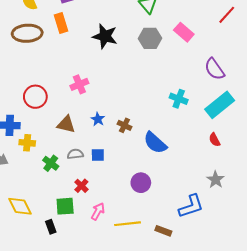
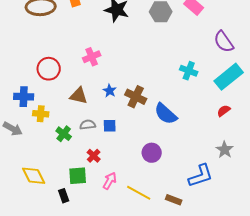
brown cross: (124, 125) -> (136, 97), size x1.5
red semicircle: (215, 140) -> (224, 111), turned 80
yellow line: (128, 224) -> (139, 193), turned 35

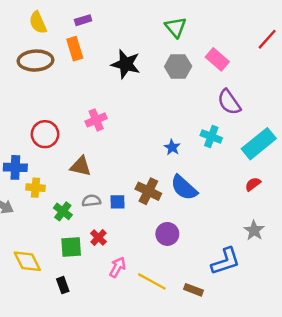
purple semicircle: (224, 42) -> (229, 102), moved
blue star: (110, 91) -> (172, 147), moved
brown cross: (136, 97) -> (148, 191), moved
green square: (78, 176) -> (71, 247), moved

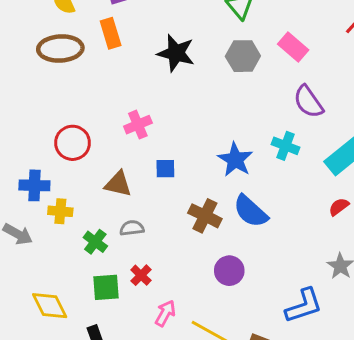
blue star: (172, 147) -> (235, 160), size x1.6
blue square: (117, 202) -> (165, 169), moved

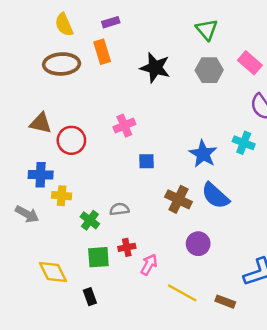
brown triangle: (118, 184) -> (41, 123), moved
red cross: (141, 275) -> (127, 247), turned 35
pink arrow: (165, 313) -> (149, 265), moved

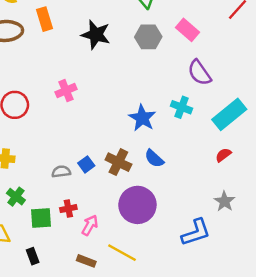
blue square: (146, 161) -> (86, 164), moved, turned -35
blue semicircle: (215, 196) -> (154, 158), size x0.7
green cross: (90, 220) -> (16, 197), moved
purple circle: (198, 244) -> (137, 205), size x1.6
brown rectangle: (225, 302) -> (86, 261), moved

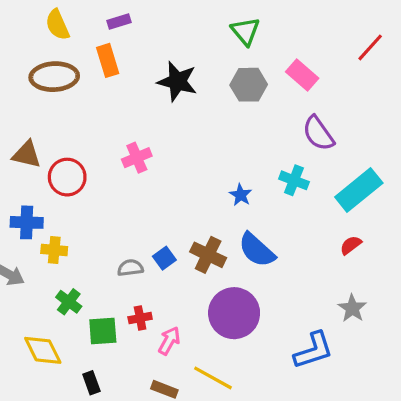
blue star: (142, 118) -> (241, 195), size x0.6
blue semicircle: (154, 158) -> (257, 250), size x1.4

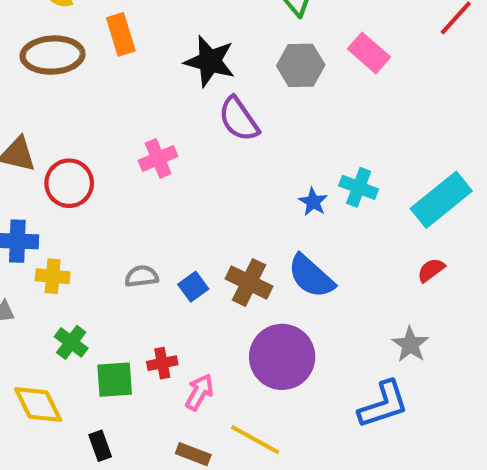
purple semicircle: (318, 133) -> (239, 119), moved
blue star: (241, 195) -> (313, 202), moved
gray semicircle: (130, 268) -> (142, 276), moved
gray star: (352, 308) -> (410, 345), moved

